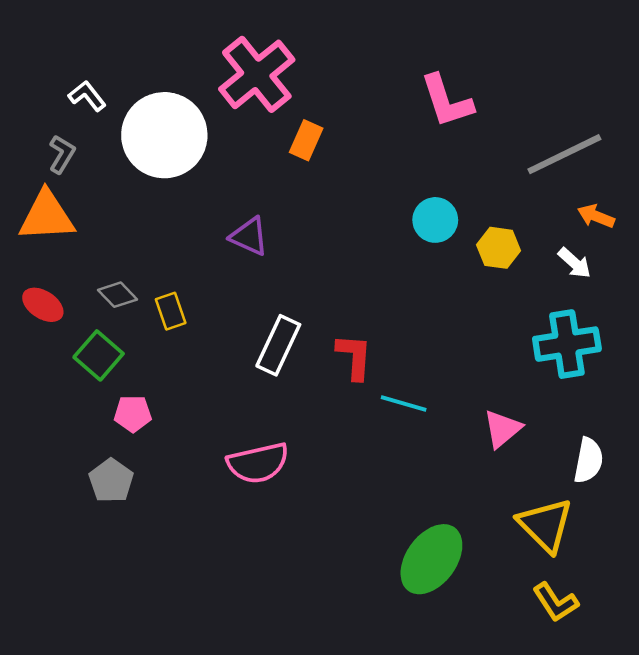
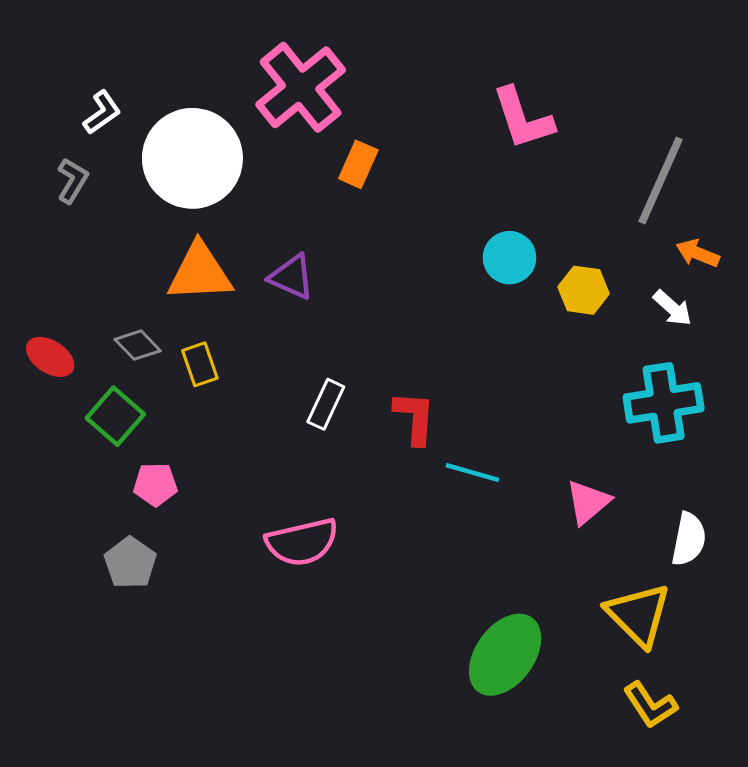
white L-shape: (87, 96) -> (102, 112), turned 93
gray line: (564, 154) -> (661, 181), turned -40
orange triangle: (47, 216) -> (200, 272), moved
white rectangle: (278, 345) -> (326, 404), size x0.7

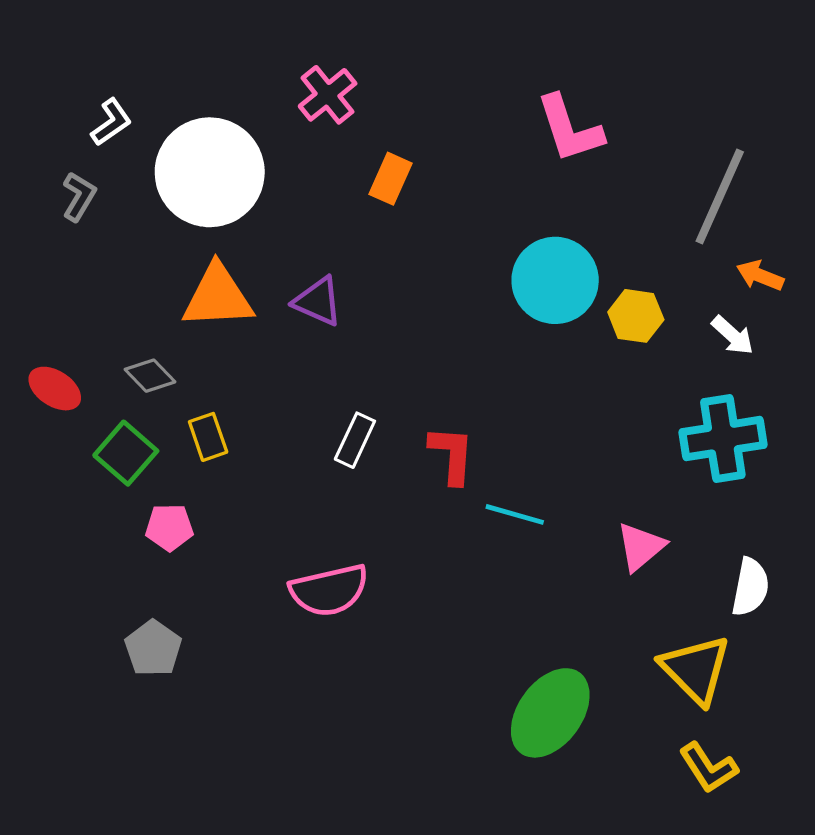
pink cross: (301, 87) -> (328, 95), size x0.6
cyan circle: (509, 258) -> (555, 280), size x1.5
yellow rectangle: (200, 364) -> (208, 437), moved
gray pentagon: (130, 563) -> (153, 648), moved

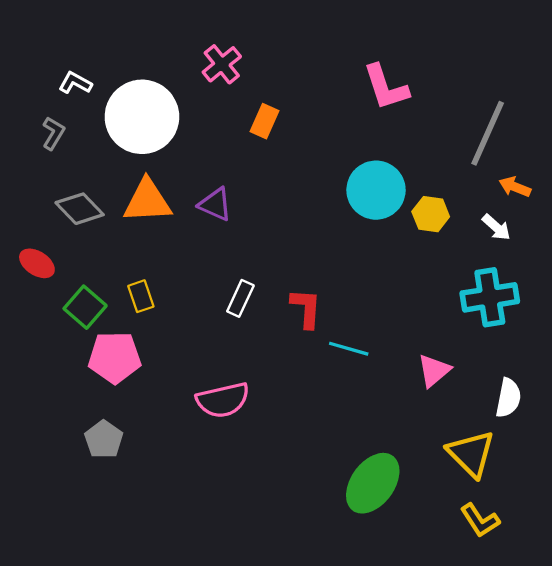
white L-shape: (111, 122) -> (75, 83), turned -116
gray diamond: (150, 376) -> (80, 209), moved, size x1.4
pink pentagon: (169, 527) -> (115, 357), size x1.6

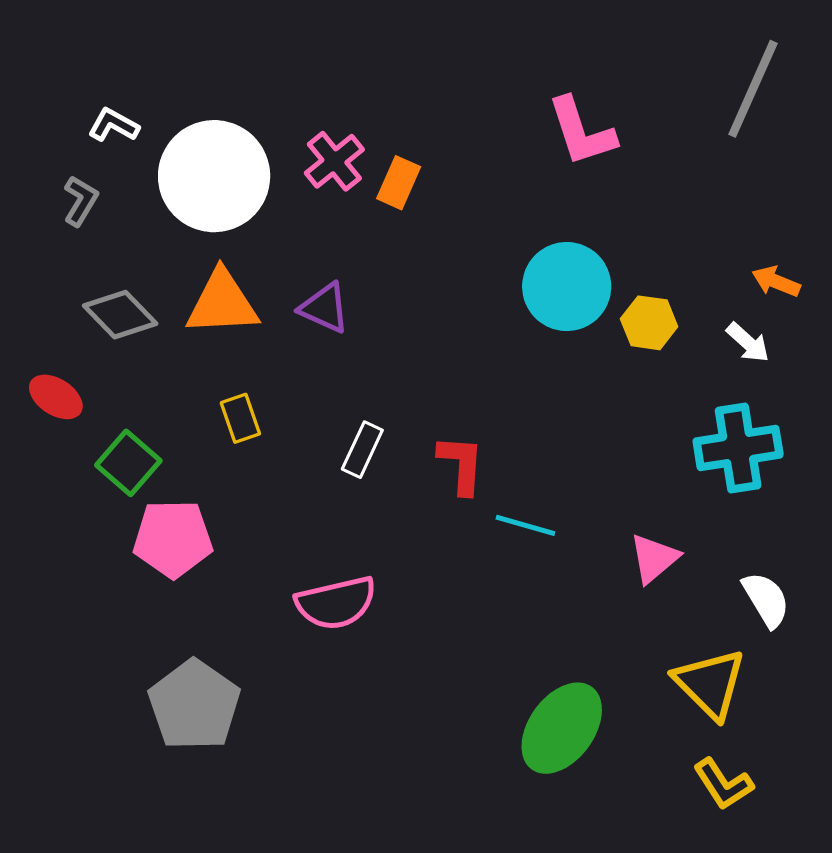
pink cross: (222, 64) -> (334, 161), moved
gray line: (488, 133) -> (753, 89), moved
yellow rectangle: (141, 296) -> (240, 418), moved
white semicircle: (508, 398) -> (766, 600), turned -42
gray pentagon: (104, 439) -> (194, 705), moved, size x1.6

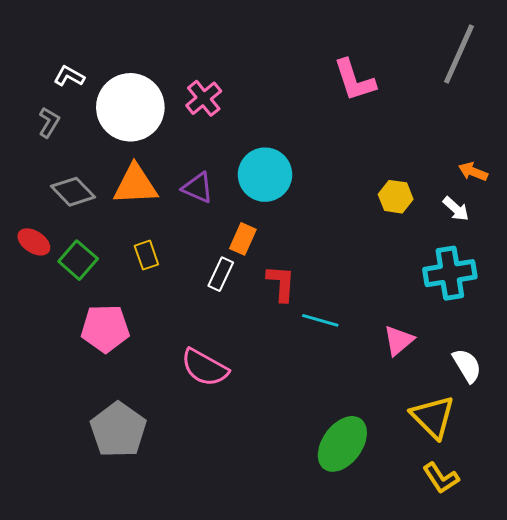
orange rectangle: (399, 183) -> (243, 239), moved
cyan circle: (567, 287) -> (265, 175), moved
green square: (128, 463) -> (78, 260), moved
pink semicircle: (336, 603) -> (205, 368), turned 42

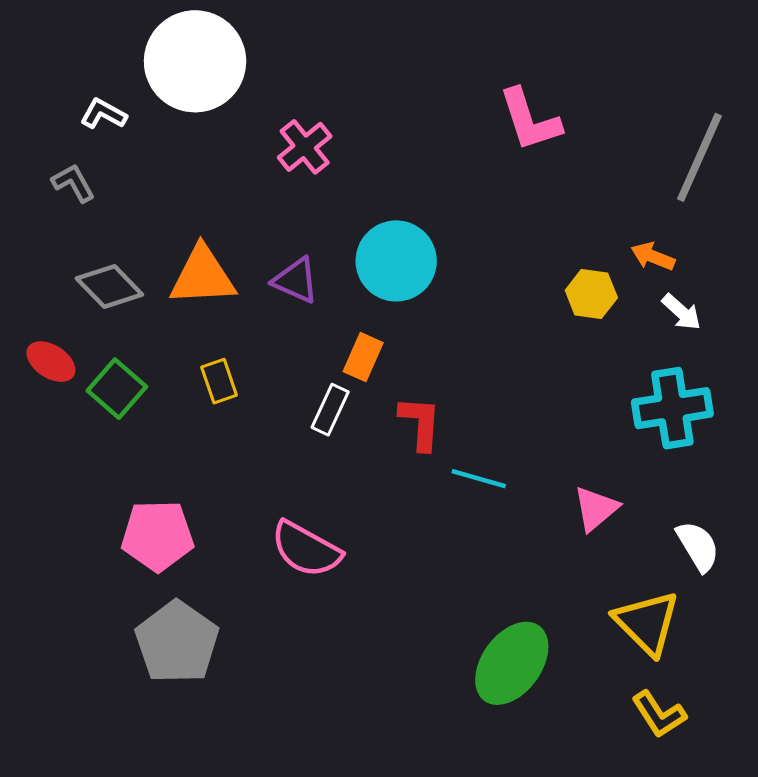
gray line: (459, 54) -> (699, 157), moved
white circle: (130, 107) -> (195, 61), moved
gray L-shape: (49, 122) -> (73, 183), turned -60
orange arrow: (473, 172) -> (653, 256), moved
pink pentagon: (105, 328) -> (157, 536), moved

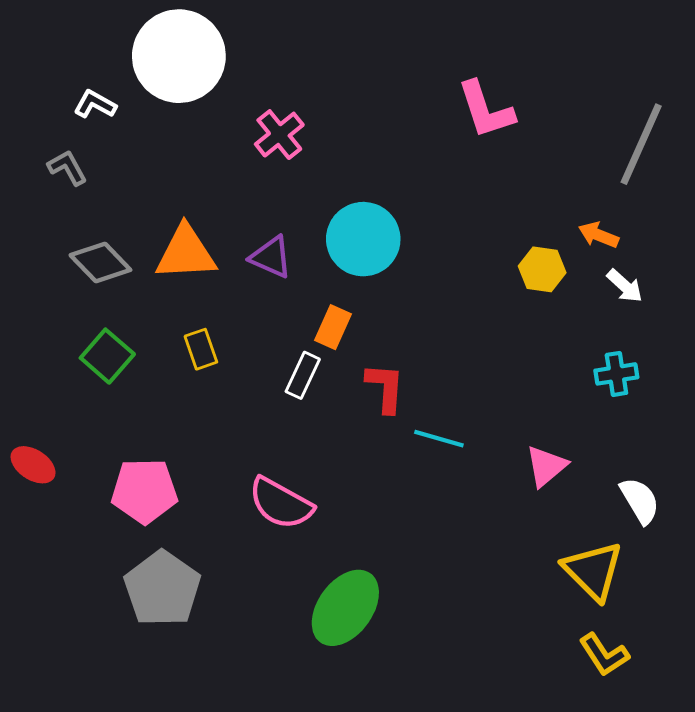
red ellipse: (51, 362) -> (33, 465), moved
cyan cross: (672, 408) -> (616, 374), size x0.6
green ellipse: (512, 663) -> (345, 608), moved

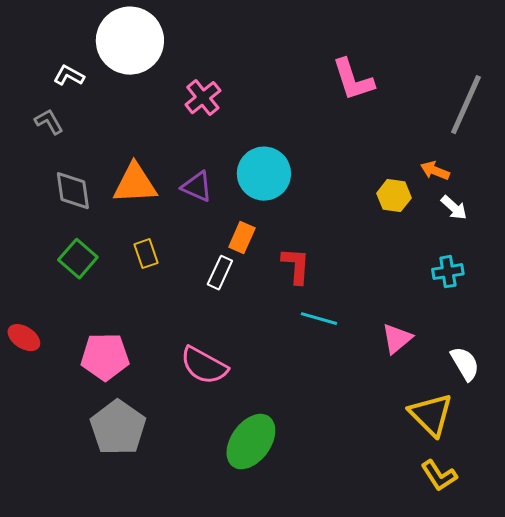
gray diamond: (100, 263) -> (73, 191), turned 36
red L-shape: (385, 388) -> (296, 266), moved

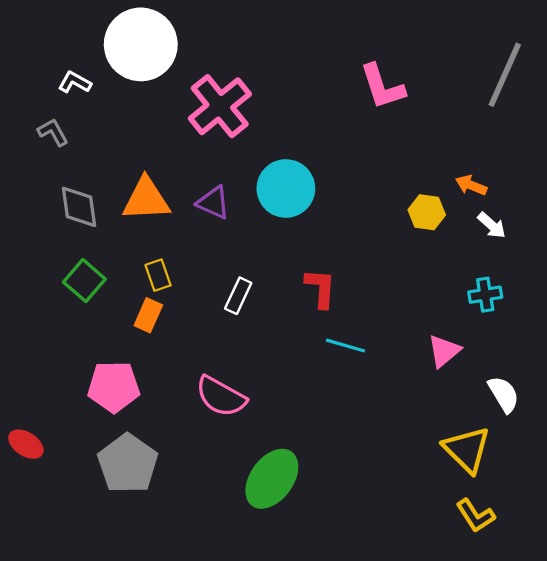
pink cross: (203, 98) -> (220, 106), size x1.6
gray line: (466, 105) -> (505, 75), moved
orange rectangle: (242, 238) -> (148, 315), moved
red ellipse: (24, 338) -> (26, 444), moved
pink triangle: (397, 339) -> (444, 351), moved

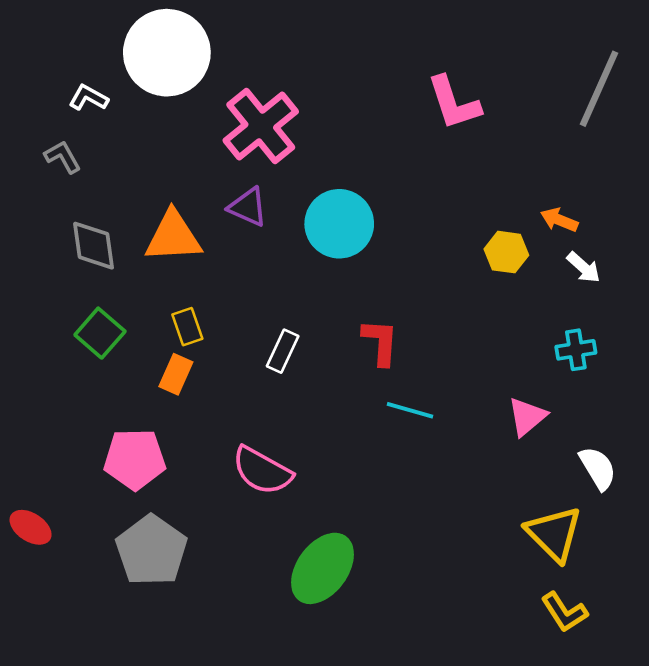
purple triangle: (213, 203) -> (248, 207), moved

